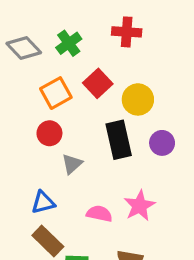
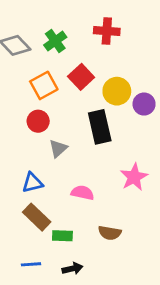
purple circle: (162, 143) -> (144, 104), moved
pink star: (140, 206) -> (134, 177), moved

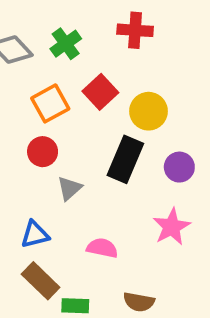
purple circle: (144, 104) -> (179, 167), moved
black rectangle: (100, 127) -> (125, 159), turned 36

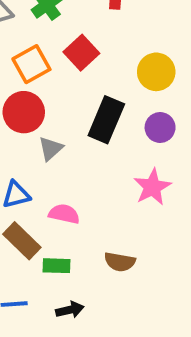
yellow circle: (149, 111) -> (156, 72), moved
red circle: (43, 152) -> (24, 112), size x1.4
pink semicircle: (102, 248) -> (64, 214), moved

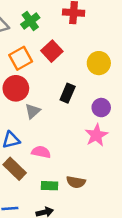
black rectangle: (106, 120) -> (68, 93), size x0.7
purple circle: (160, 127) -> (101, 108), moved
green rectangle: (56, 266) -> (49, 186), moved

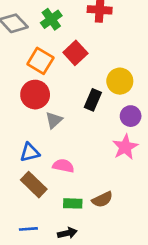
orange square: (21, 58) -> (40, 61), turned -30
yellow circle: (99, 63) -> (120, 81), moved
brown semicircle: (76, 182) -> (102, 199), turned -36

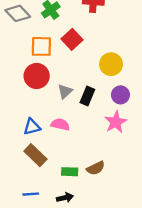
orange square: (40, 61) -> (41, 46), turned -30
black rectangle: (93, 100) -> (87, 96), moved
gray triangle: (54, 120) -> (65, 91), moved
pink semicircle: (63, 166) -> (60, 124), moved

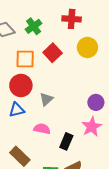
yellow circle: (111, 64) -> (87, 47), moved
black rectangle: (87, 96) -> (66, 141), moved
blue triangle: (32, 127) -> (17, 110), moved

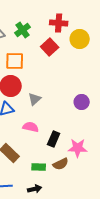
yellow circle: (87, 47) -> (80, 39), moved
red square: (53, 53) -> (50, 47), moved
pink star: (92, 127) -> (78, 148), moved, turned 30

